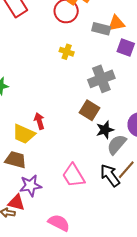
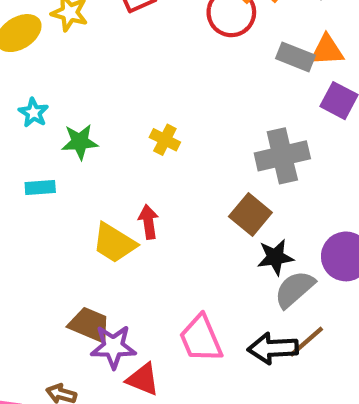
yellow cross: (67, 52) -> (165, 140), moved
brown trapezoid: (16, 160) -> (90, 325), moved
black arrow: (110, 175) -> (273, 348), turned -65
red triangle: (16, 203) -> (143, 379), moved

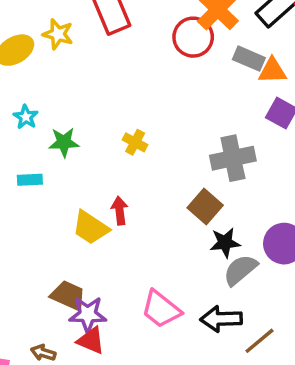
gray rectangle: (295, 57) -> (249, 59), moved
pink trapezoid: (201, 339) -> (161, 309), turned -30
brown line: (306, 342) -> (259, 341), moved
red triangle: (143, 379) -> (91, 341), moved

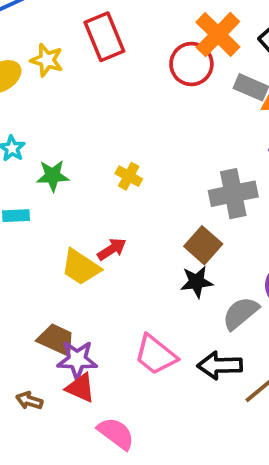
red arrow: (120, 211) -> (112, 249), turned 64
black star: (225, 243) -> (197, 282), moved

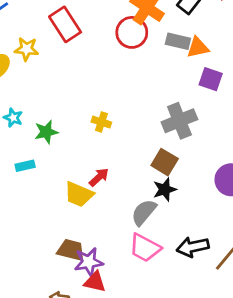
gray semicircle: (241, 313) -> (144, 212), moved

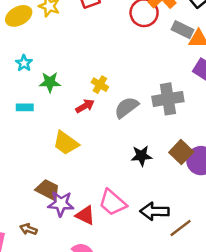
brown square: (165, 162) -> (181, 152), moved
red arrow: (99, 177) -> (85, 106), moved
gray semicircle: (144, 212) -> (126, 107), moved
red triangle: (95, 282) -> (85, 215), moved

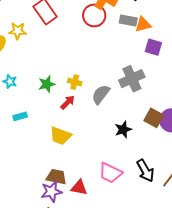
green star: (50, 82) -> (47, 84), moved
purple star: (61, 204) -> (51, 192), moved
black arrow: (154, 211) -> (145, 171), turned -105
red triangle: (85, 215) -> (79, 188), moved

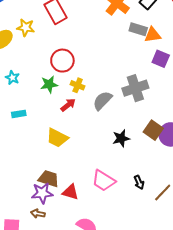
red circle: (94, 15) -> (62, 61), moved
black arrow: (145, 171) -> (139, 182), size x0.6

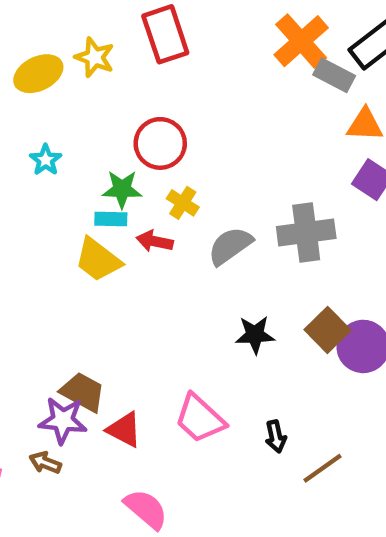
gray rectangle: (138, 29) -> (334, 75), moved
red arrow: (68, 105) -> (155, 241), turned -140
cyan rectangle: (19, 114) -> (111, 219), moved
yellow trapezoid: (57, 138) -> (98, 260), moved

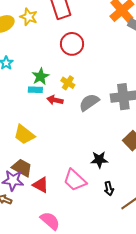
red circle: (160, 143) -> (72, 44), moved
green star: (122, 189) -> (41, 76), turned -30
yellow trapezoid: (98, 260) -> (24, 135), moved
black star: (255, 335) -> (99, 160), moved

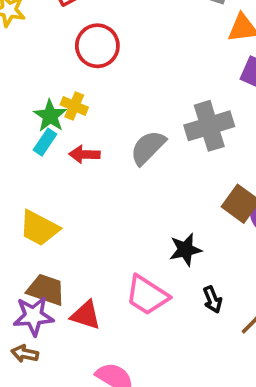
yellow cross: (68, 83) -> (74, 106), moved
cyan rectangle: (35, 90) -> (45, 142), turned -48

